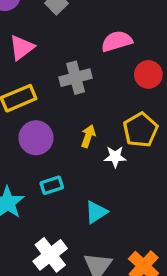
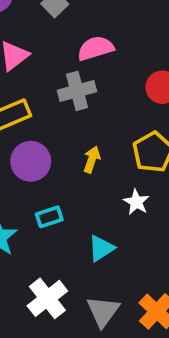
pink semicircle: (117, 41) -> (96, 48), moved
white star: (115, 157) -> (136, 202), moved, turned 30

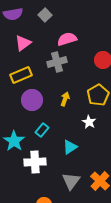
cyan rectangle: (49, 217) -> (42, 130), turned -32
white cross: (47, 298) -> (35, 162), moved, turned 35

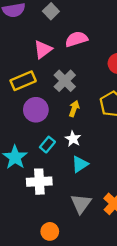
pink triangle: (23, 43) -> (43, 50), moved
gray cross: (57, 62) -> (65, 81), moved, turned -30
white star: (89, 122) -> (73, 139), moved

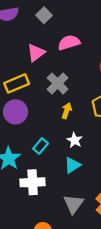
purple circle: (36, 110) -> (16, 112), moved
white star: (73, 139) -> (75, 140), moved

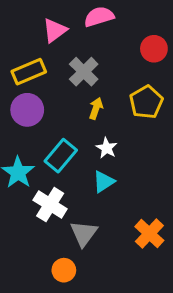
cyan rectangle: (41, 146) -> (61, 156), size x1.5
white cross: (33, 182) -> (50, 205), turned 35
gray triangle: (73, 204) -> (84, 234), moved

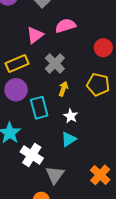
yellow pentagon: (146, 102) -> (98, 85), turned -30
cyan rectangle: (61, 156) -> (39, 108), moved, turned -55

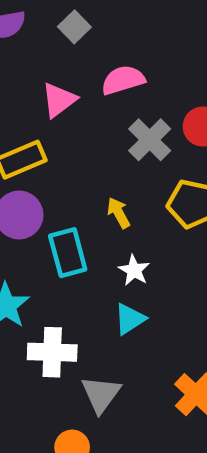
gray cross: (55, 63) -> (150, 140), moved
yellow arrow: (63, 89) -> (119, 213), turned -48
white cross: (32, 155) -> (52, 352), turned -30

